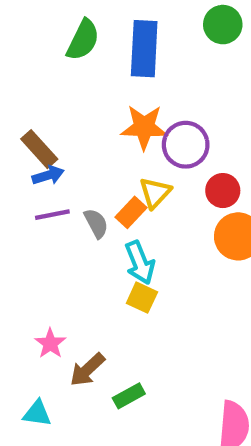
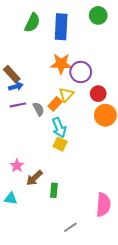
green rectangle: (129, 396) -> (54, 190), turned -56

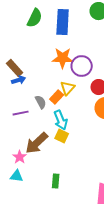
purple line: (18, 105) -> (21, 113), moved
brown arrow: (34, 178) -> (37, 143), moved, size x1.4
cyan triangle: (11, 199) -> (17, 176), moved

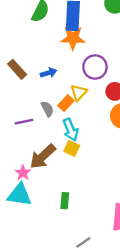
orange star: (63, 58) -> (73, 38), moved
blue arrow: (19, 80) -> (48, 73), moved
cyan triangle: (17, 176) -> (19, 195), size x1.6

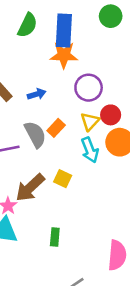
yellow triangle: (79, 93) -> (90, 121), moved
gray semicircle: (47, 109) -> (35, 134), size x1.5
cyan arrow: (71, 130) -> (90, 150), moved

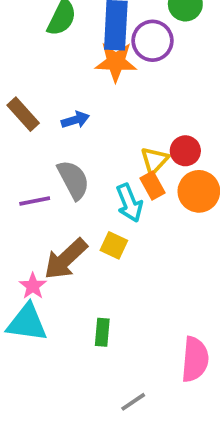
purple circle: (89, 88) -> (153, 41), moved
orange rectangle: (56, 128) -> (153, 186), moved, turned -72
cyan arrow: (90, 150) -> (129, 203), moved

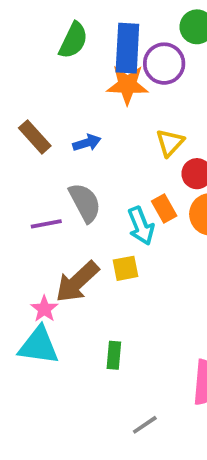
yellow triangle: (154, 160) -> (170, 143), moved
yellow square: (114, 245) -> (125, 268), turned -36

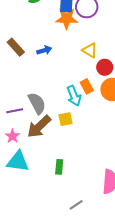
yellow triangle: (170, 143) -> (90, 50), turned -42
gray semicircle: (85, 203) -> (37, 103), moved
purple line: (46, 224) -> (15, 111), moved
pink star: (44, 309) -> (13, 136), moved

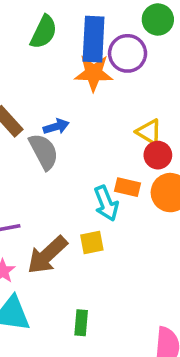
yellow triangle: (90, 50) -> (149, 132), moved
orange rectangle: (87, 86) -> (128, 187), turned -48
gray semicircle: (37, 103) -> (44, 152), moved

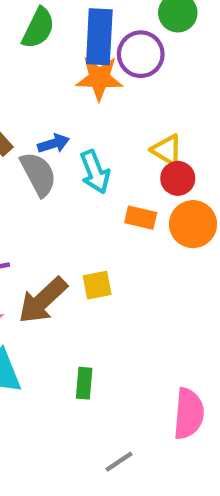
cyan arrow: (106, 203) -> (95, 172), moved

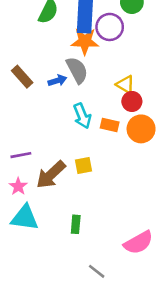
cyan arrow: (95, 172) -> (82, 116), moved
gray semicircle: (38, 174) -> (77, 70), moved
pink semicircle: (189, 414) -> (138, 243), turned 56
gray line: (119, 462) -> (97, 271), turned 72

